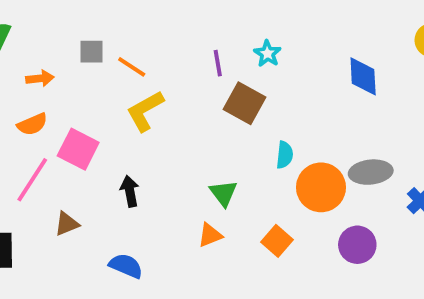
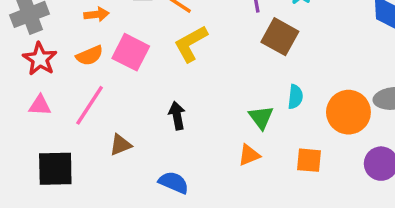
pink square: (78, 149) -> (131, 52), moved
cyan semicircle: (285, 155) -> (295, 97), moved
orange square: (277, 241) -> (309, 160), turned -36

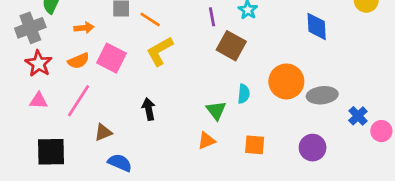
orange circle: (348, 112) -> (286, 81), moved
blue semicircle: (174, 182) -> (120, 163), moved

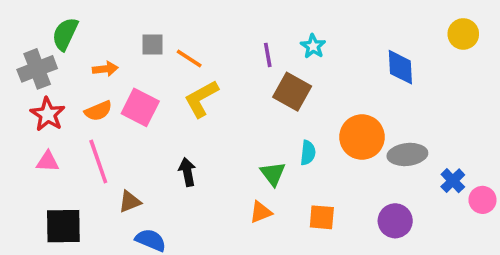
pink line: (78, 101) -> (98, 161), turned -52

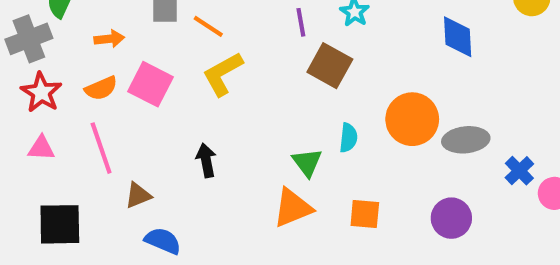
orange triangle: (261, 212) -> (293, 208), size x1.5

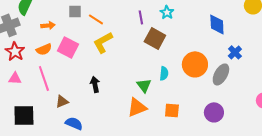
gray ellipse: (466, 140) -> (221, 74), turned -55
blue cross: (519, 171) -> (235, 52), moved

